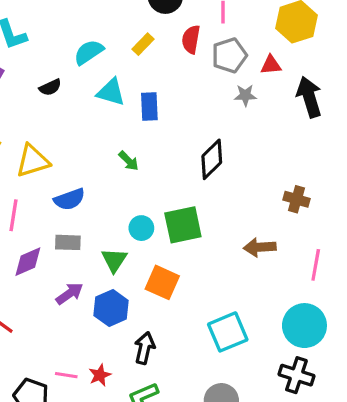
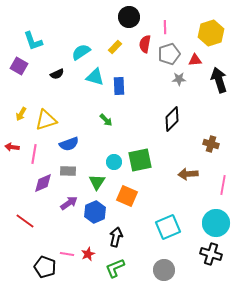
black diamond: (212, 159) -> (172, 119), moved

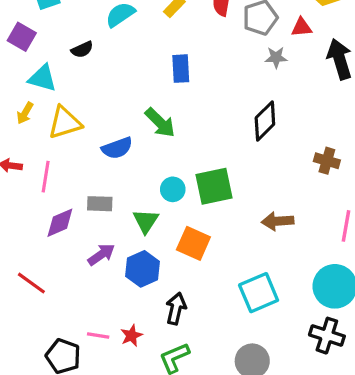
cyan triangle: (95, 77) -> (42, 78), moved
green arrow: (106, 120) -> (160, 123), size x1.5
blue semicircle: (69, 144) -> (117, 148), moved
brown arrow: (188, 174) -> (278, 221), moved

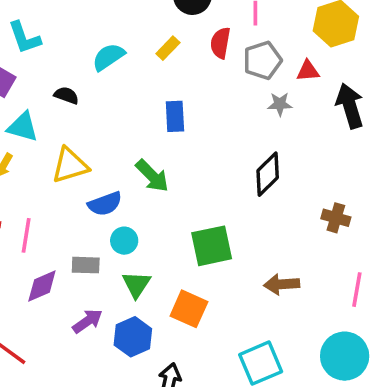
black semicircle: (82, 50) -> (66, 95), turned -135
yellow triangle: (65, 123) -> (70, 165), moved
cyan circle: (173, 189) -> (124, 241), moved

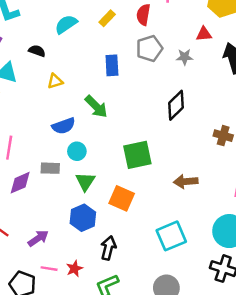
gray pentagon: (262, 60) -> (149, 48), moved
yellow triangle: (70, 165) -> (55, 81), moved, size x0.6
purple arrow: (87, 321) -> (38, 238), moved

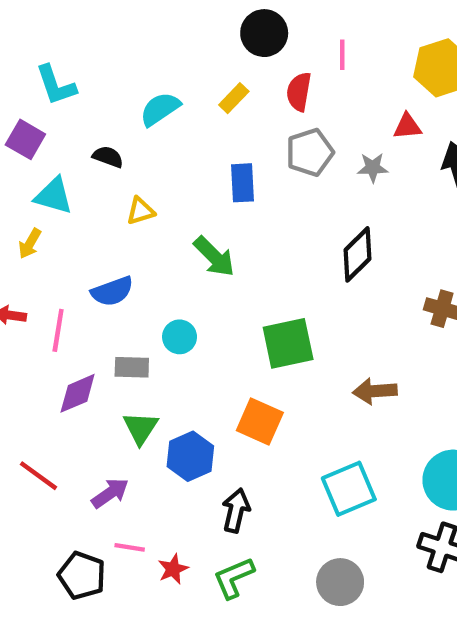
blue semicircle: (64, 126) -> (112, 291), moved
green triangle: (85, 181) -> (140, 428), moved
red star: (74, 269) -> (173, 569), moved

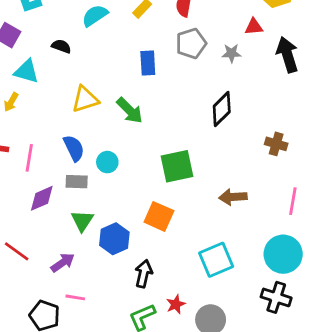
yellow triangle: (140, 211) -> (85, 99), moved, size x1.5
blue semicircle: (112, 291) -> (74, 148), moved, turned -96
red star: (173, 569) -> (176, 304), moved

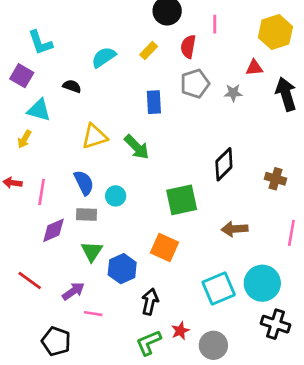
black diamond: (222, 109) -> (224, 164), moved
cyan circle: (283, 254) -> (262, 283), moved
pink line: (75, 297) -> (93, 314), moved

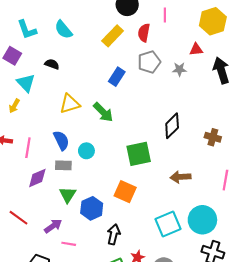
yellow rectangle: (149, 51) -> (113, 36), size x1.5
cyan semicircle: (104, 57) -> (63, 30), moved, turned -96
blue rectangle: (154, 102) -> (117, 77), turned 36
cyan triangle: (39, 110) -> (26, 83), turned 30

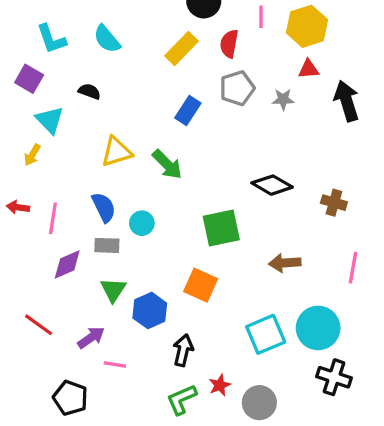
yellow hexagon: (213, 21) -> (307, 26), moved
black diamond: (172, 126) -> (272, 185), turned 75

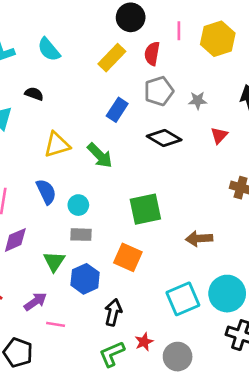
red triangle: (309, 69) -> (219, 135), moved, turned -42
black diamond: (272, 185) -> (164, 138), moved
gray rectangle: (107, 245) -> (81, 235), moved

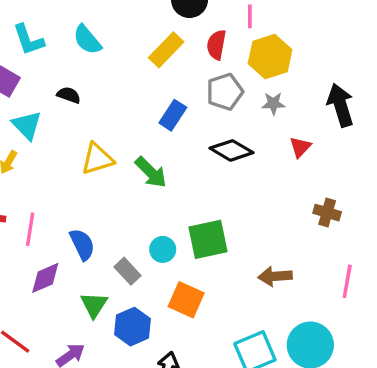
yellow hexagon: (218, 39) -> (270, 57), moved
blue semicircle: (46, 192) -> (82, 244), moved
cyan circle: (78, 205) -> (163, 249), moved
gray rectangle: (81, 235) -> (127, 271), turned 45

